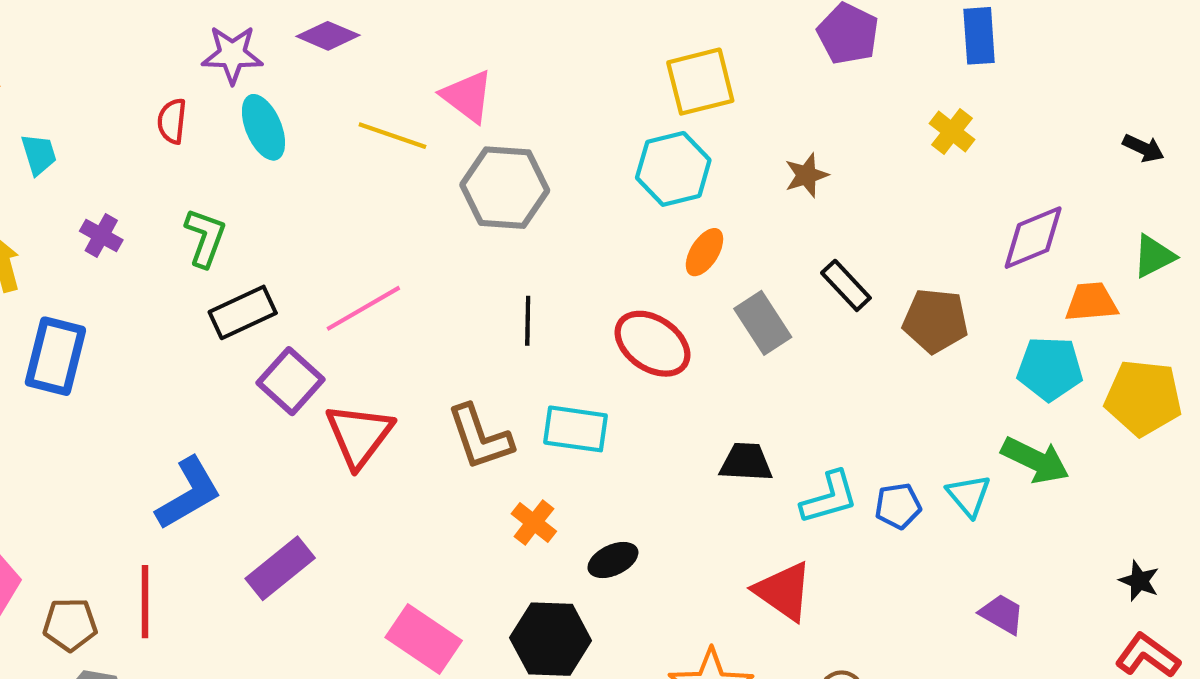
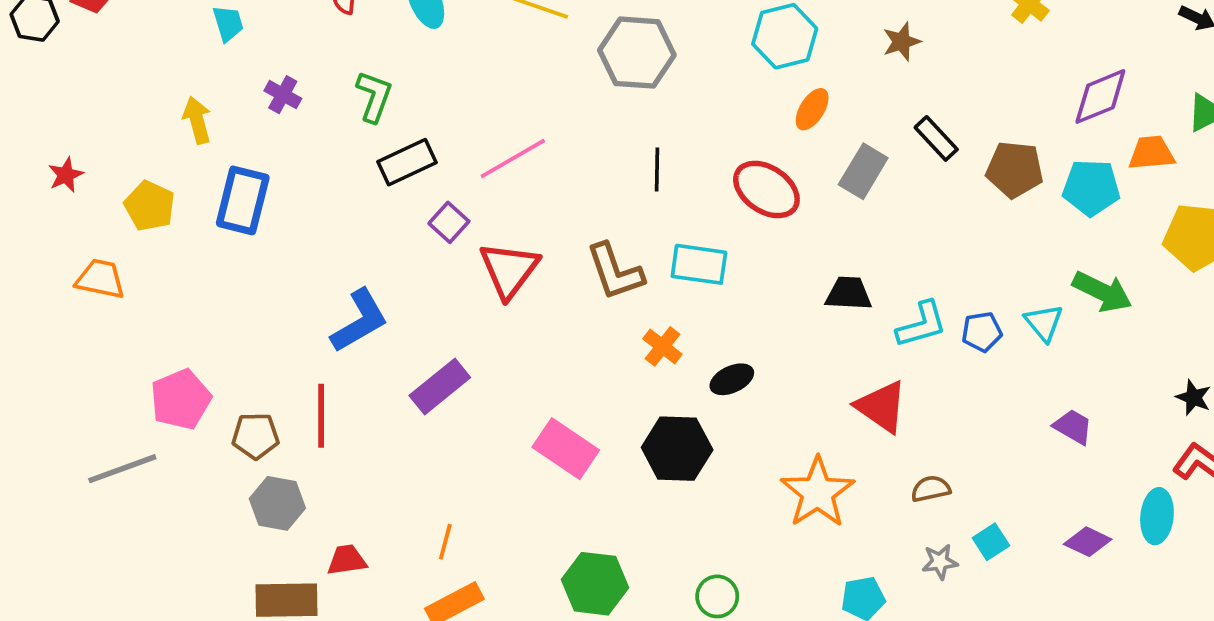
gray rectangle: (763, 323) -> (863, 171), turned 64
cyan pentagon: (1050, 369) -> (1091, 188), moved
purple square: (291, 381) -> (449, 222), size x0.7

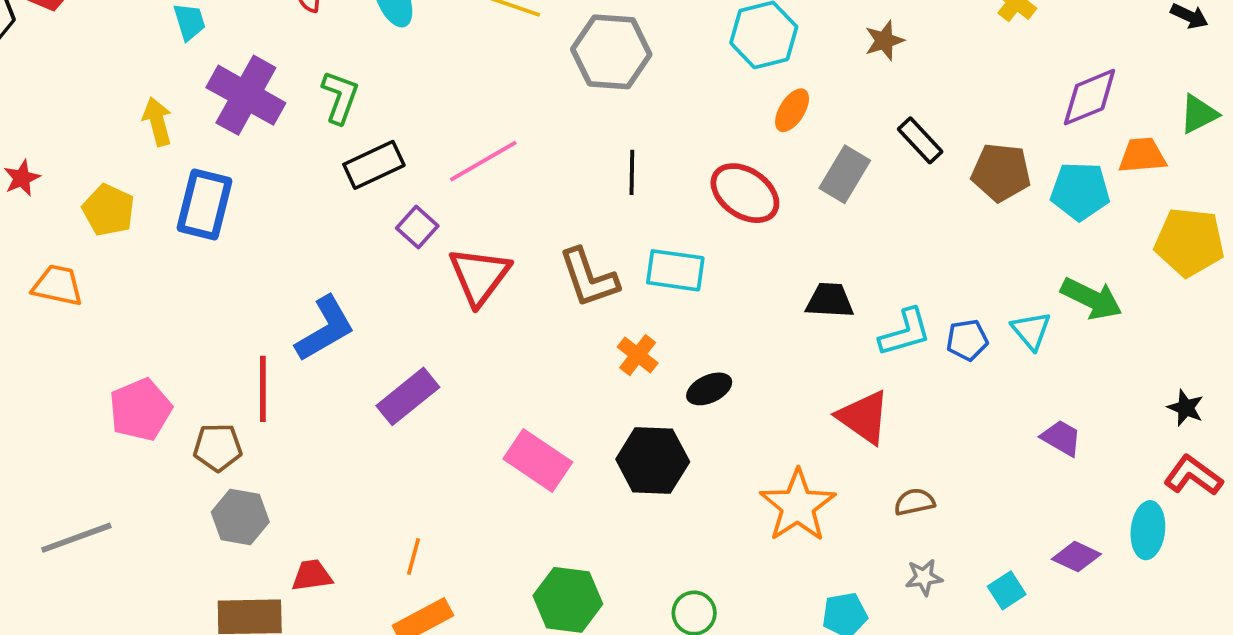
purple cross: (283, 95) -> (246, 95), size x2.0
red line: (321, 416) -> (263, 389), moved
gray line: (122, 469) -> (76, 538), moved
cyan square: (991, 542) -> (1007, 590), moved

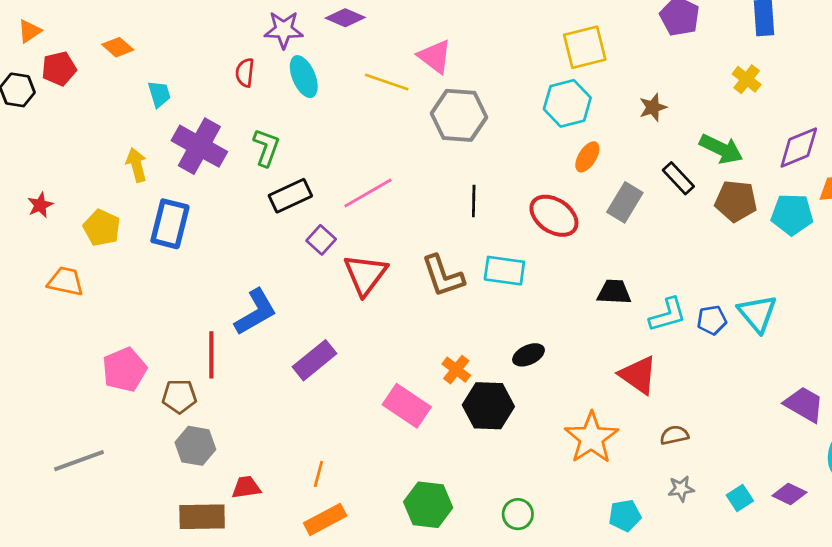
green arrow: (1091, 299) -> (721, 149), moved
cyan triangle: (1031, 331) -> (757, 313), size x1.4
orange cross: (638, 355) -> (456, 370), moved
purple trapezoid: (1061, 438) -> (804, 404), moved, size x1.4
purple diamond: (1076, 557) -> (789, 494), moved

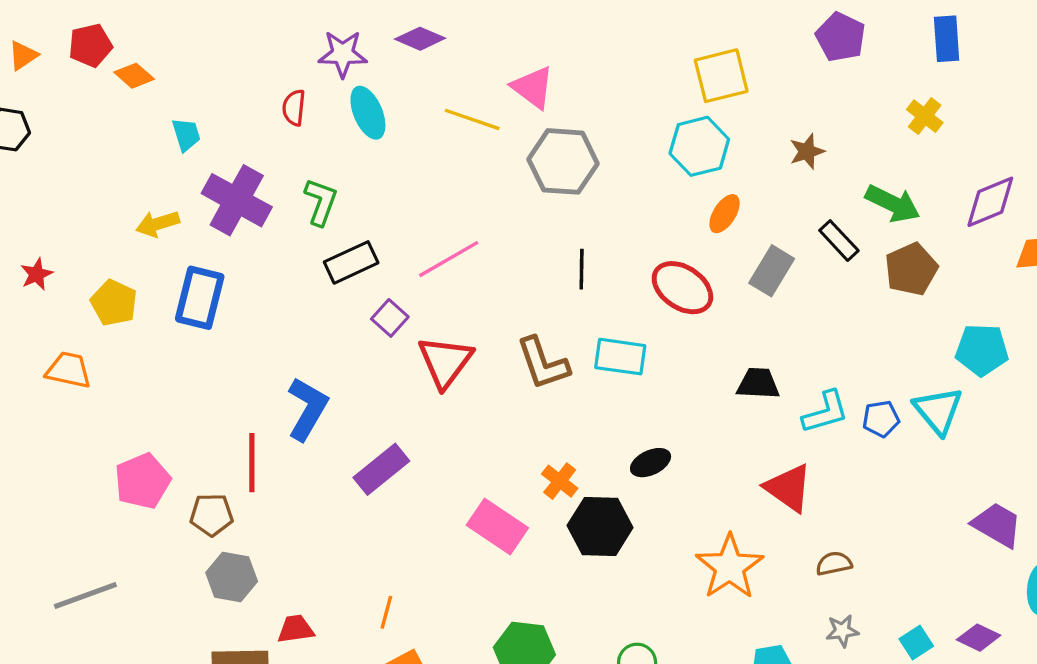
red pentagon: (59, 69) -> (90, 45), moved
yellow arrow: (136, 165) -> (158, 224), turned -92
brown pentagon: (736, 201) -> (911, 269), turned -30
cyan pentagon: (792, 214) -> (982, 350), moved
blue L-shape: (256, 312) -> (307, 409), turned -30

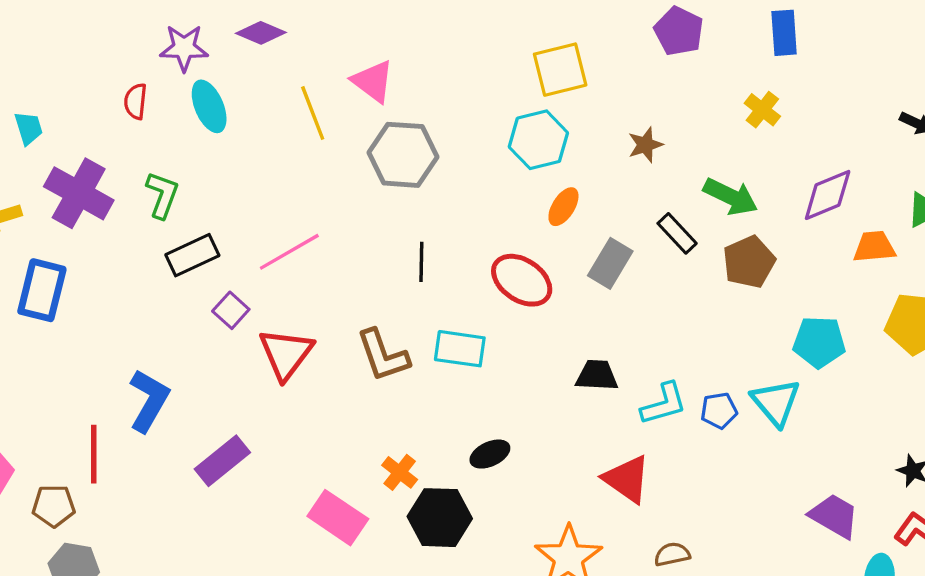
yellow line: (472, 119) -> (313, 113), turned 50

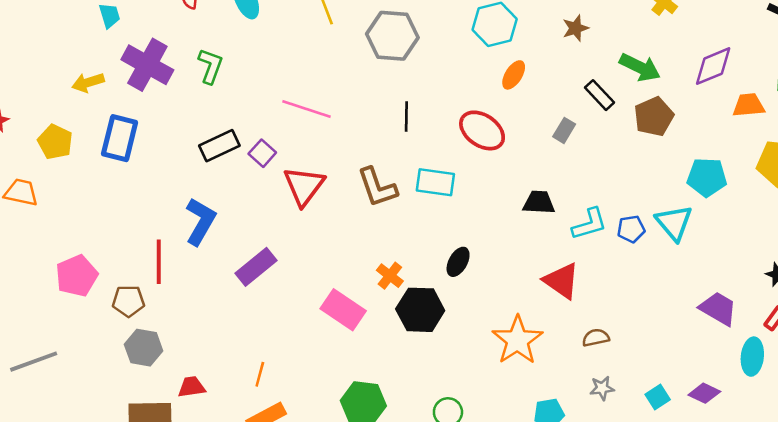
pink line: (289, 252) -> (307, 109), turned 48
black rectangle: (192, 255) -> (219, 146), moved
gray rectangle: (610, 263) -> (564, 130), moved, size x0.7
black ellipse: (490, 454) -> (458, 262), turned -36

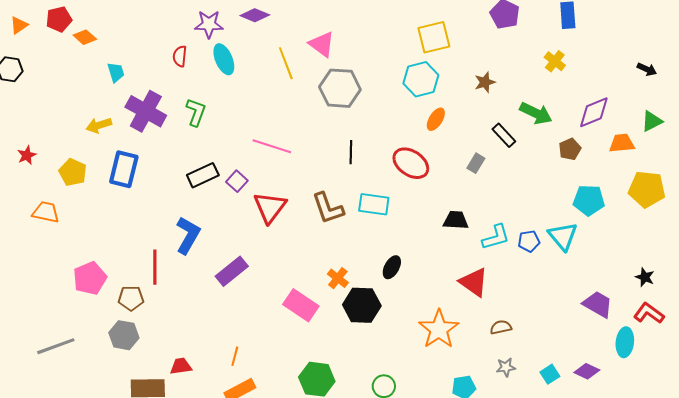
brown pentagon: (654, 117) -> (570, 149), moved, size x0.7
gray hexagon: (144, 348) -> (124, 335), moved

